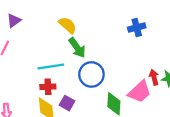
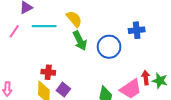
cyan line: (51, 67) -> (44, 26), moved
blue circle: (91, 74) -> (109, 47), moved

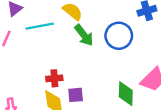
purple square: (63, 90) -> (76, 95), turned -32

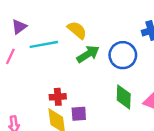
green arrow: (84, 35) -> (88, 54), turned -85
green diamond: (126, 94) -> (124, 97), moved

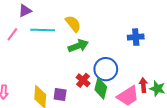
blue circle: (123, 55) -> (106, 69), moved
red cross: (58, 97) -> (83, 80), moved, turned 32

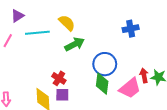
red cross: (83, 80) -> (59, 78), moved

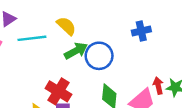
blue circle: (105, 64) -> (99, 56), moved
red cross: (59, 78) -> (58, 91), size x1.5

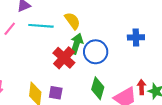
green arrow: (76, 51) -> (77, 44), turned -54
red cross: (58, 91) -> (64, 58), moved

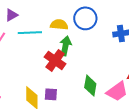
yellow semicircle: (72, 21) -> (59, 25), turned -42
blue circle: (96, 52) -> (85, 18), moved

